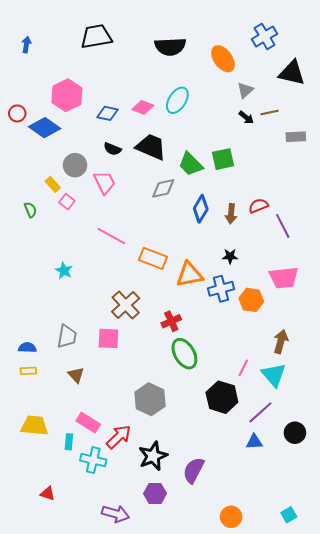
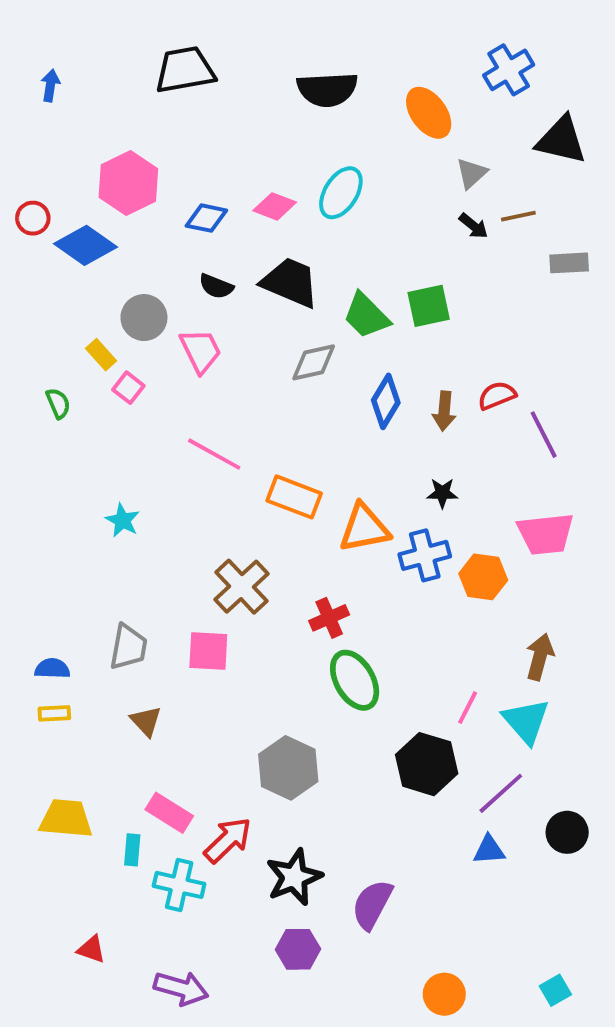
purple arrow: (116, 514) -> (181, 988), moved

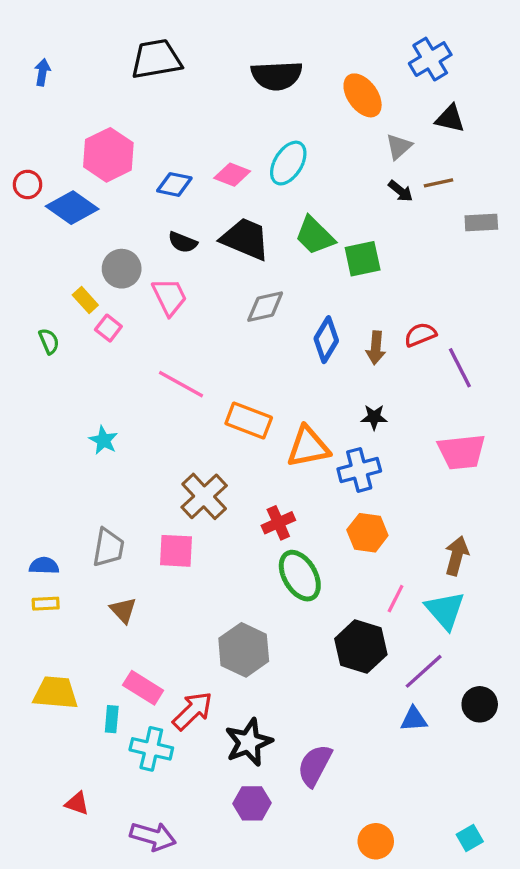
black triangle: (561, 140) -> (450, 118), moved, size x0.7
green trapezoid: (366, 316) -> (315, 236), moved
orange hexagon: (483, 577) -> (367, 533), moved

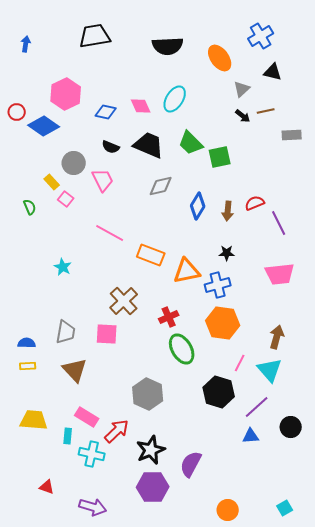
pink diamond: (232, 175) -> (141, 106), turned 45
orange hexagon: (367, 533) -> (223, 323), size x1.4
brown triangle: (123, 610) -> (75, 370), size x1.5
purple hexagon: (252, 803) -> (153, 487), size x1.4

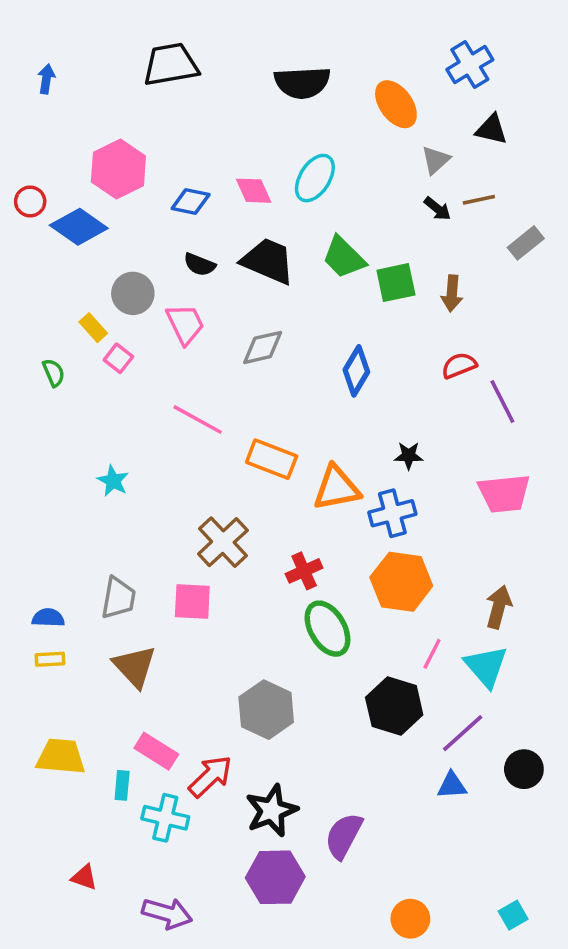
gray rectangle: (292, 135) -> (526, 243), turned -36
gray diamond: (161, 186) -> (263, 347), moved
brown arrow: (228, 211) -> (452, 293), moved

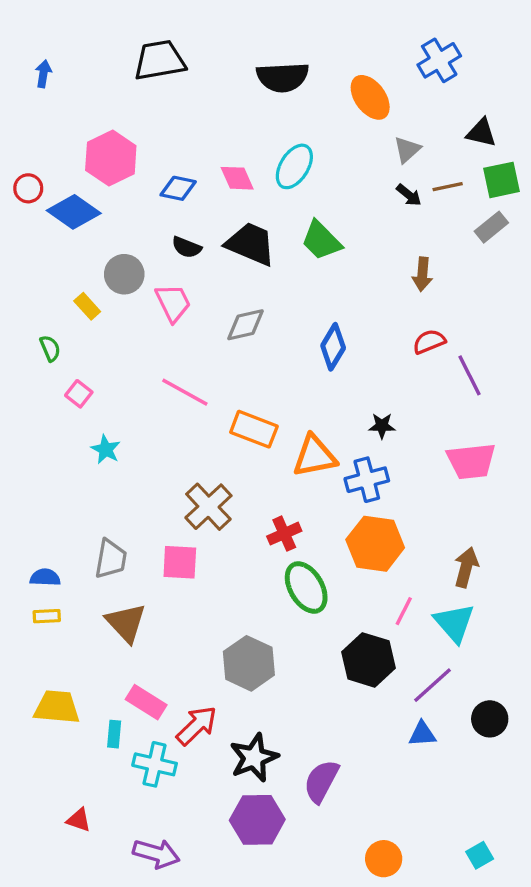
black triangle: (491, 129) -> (481, 133), moved
green square: (396, 283) -> (502, 180), moved
pink square: (118, 358) -> (79, 394), moved

